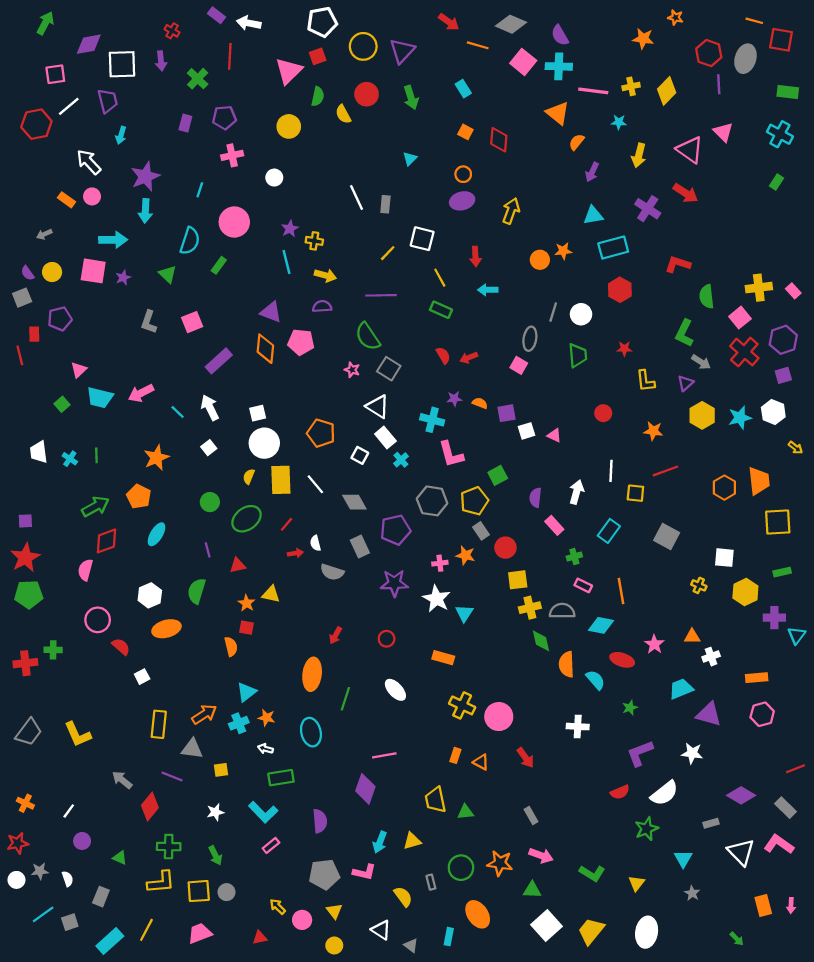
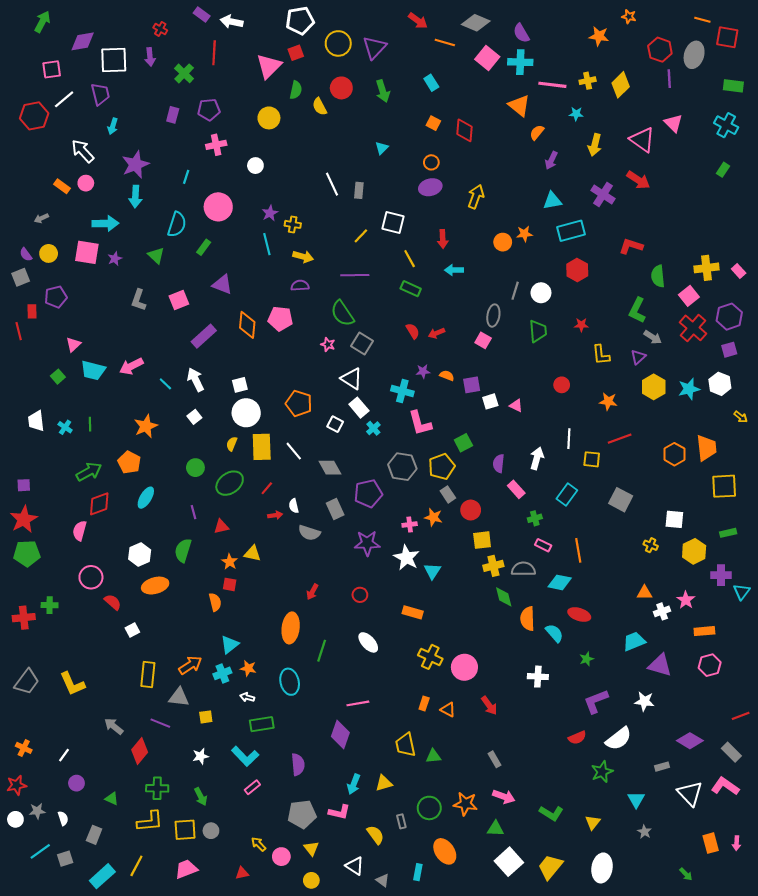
purple triangle: (271, 312) -> (222, 284), moved
pink star: (654, 644) -> (686, 600), moved

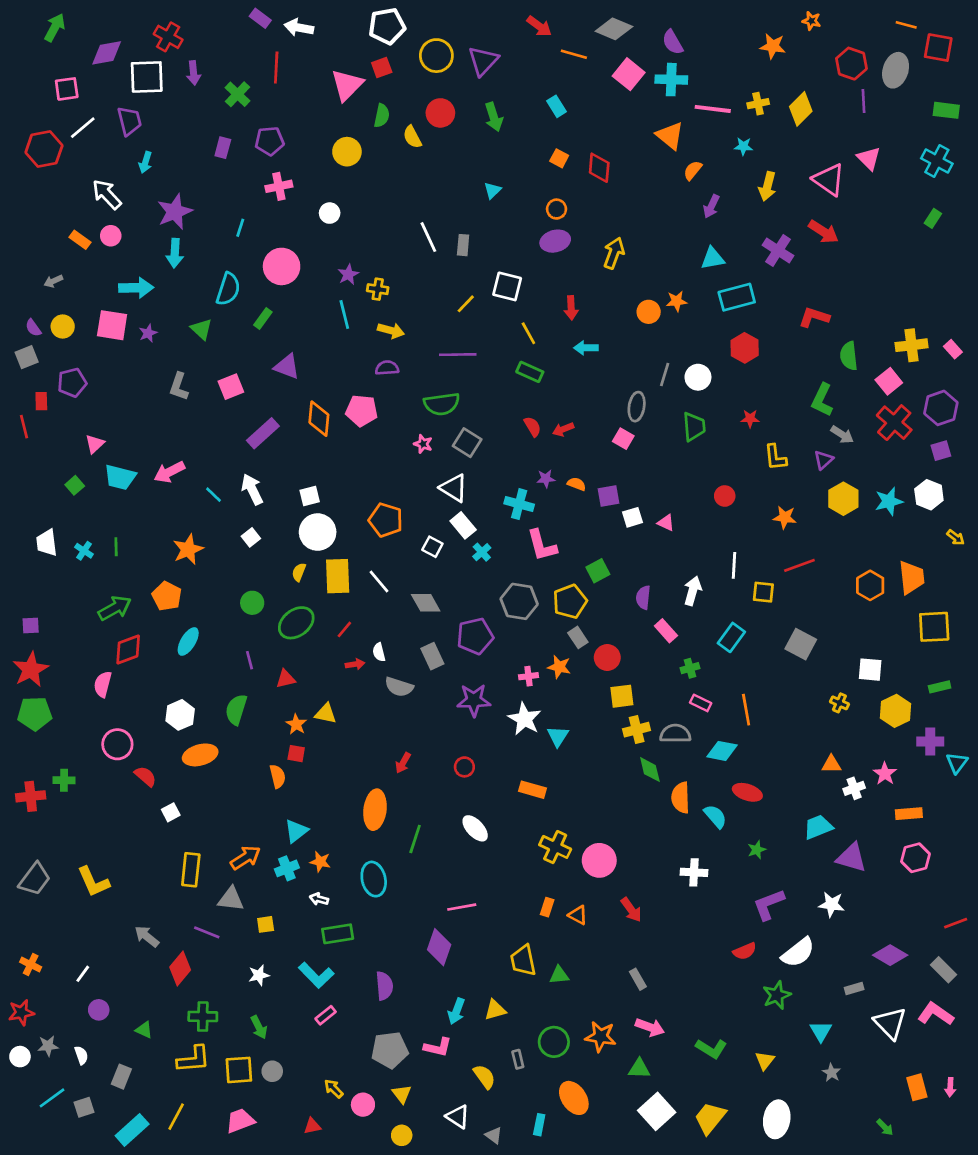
red cross: (160, 29) -> (168, 37), moved, size x1.5
green semicircle: (342, 313) -> (442, 404), turned -64

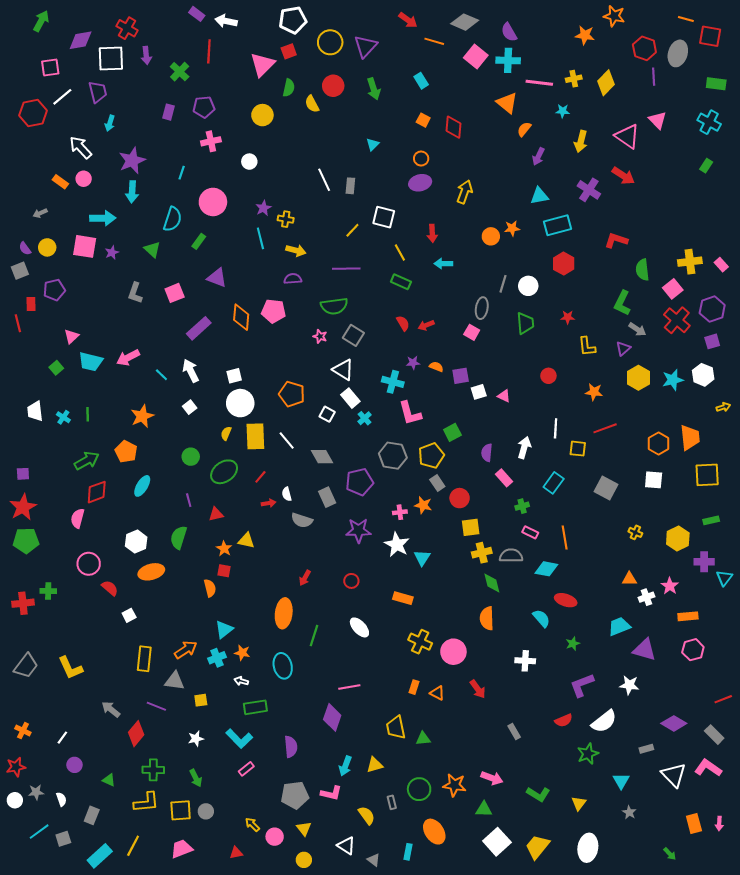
orange star: (811, 21) -> (614, 16), size x1.5
yellow arrow: (956, 537) -> (723, 407), turned -56
white square: (870, 670) -> (654, 480), moved
orange semicircle: (681, 798) -> (487, 618), moved
gray rectangle: (638, 979) -> (514, 732), moved

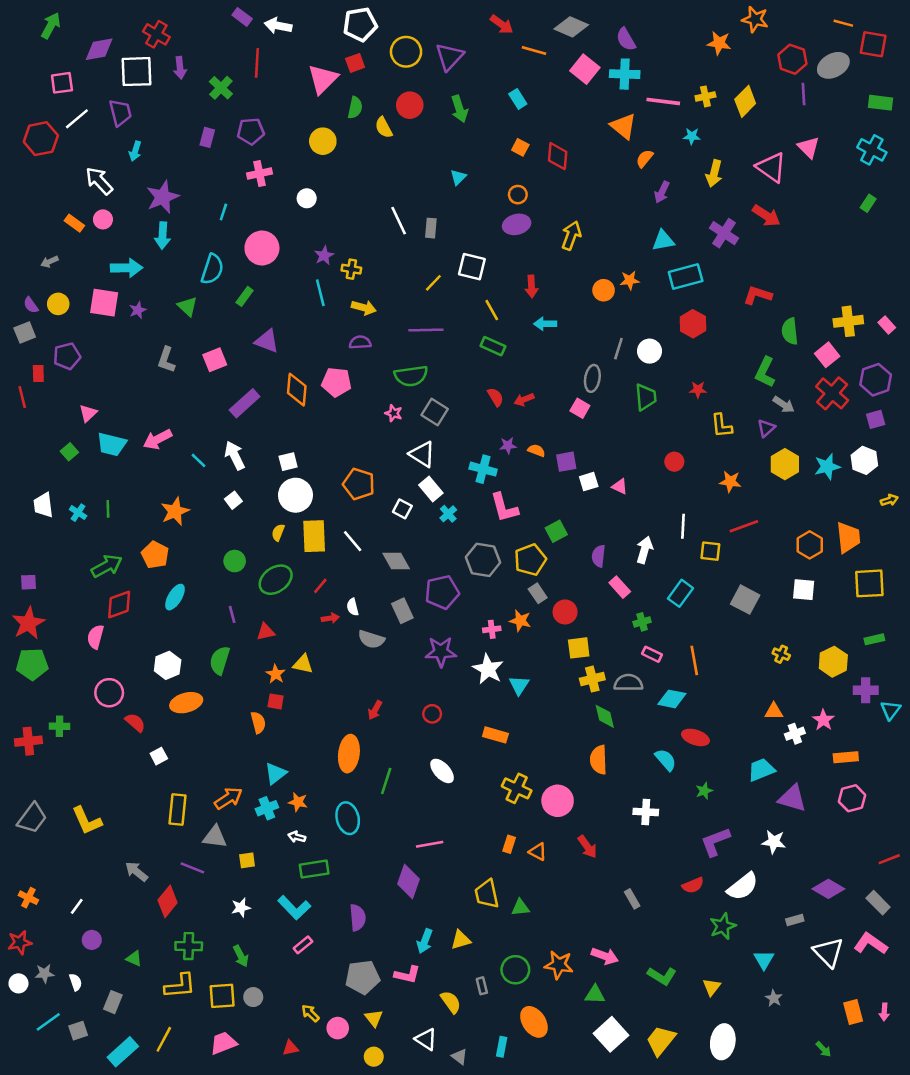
gray ellipse: (678, 53) -> (833, 65), turned 45

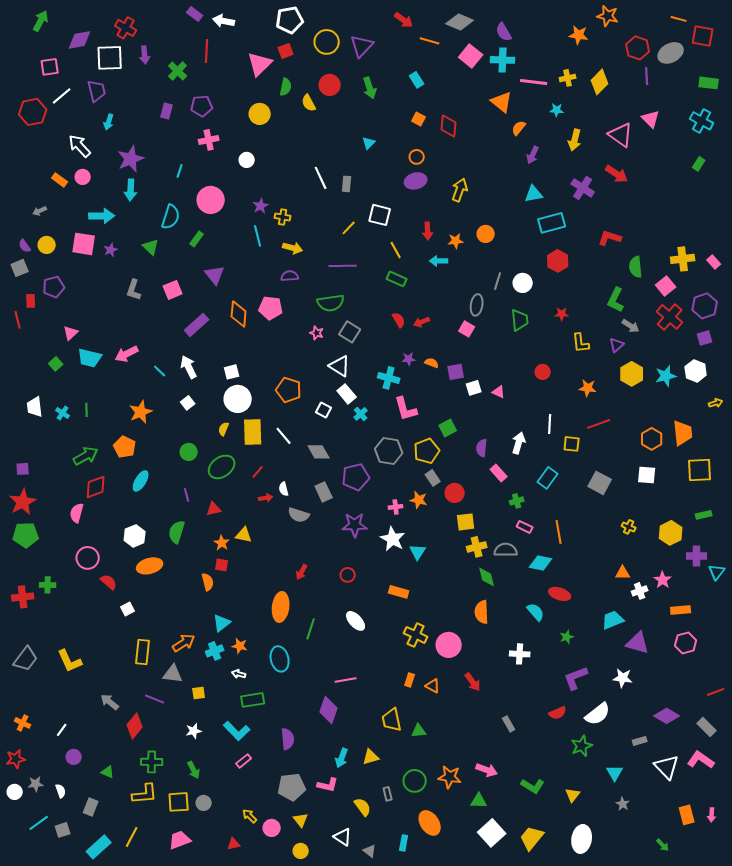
orange star: (630, 280) -> (456, 241), moved
purple triangle: (267, 341) -> (215, 275), turned 30

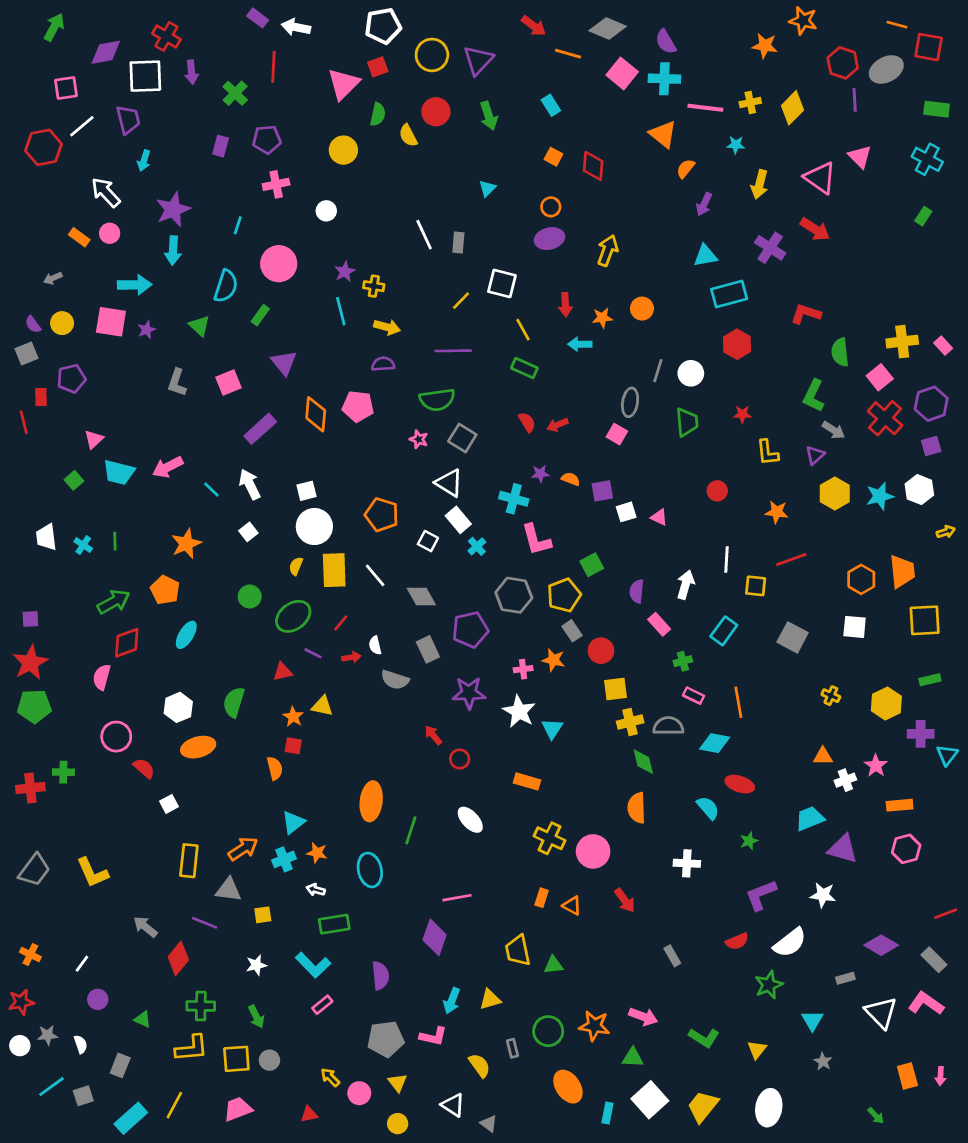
purple line: (187, 495) -> (313, 653), moved, turned -48
red arrow: (302, 572) -> (433, 735), moved, turned 112
cyan rectangle: (404, 843) -> (608, 1113), moved

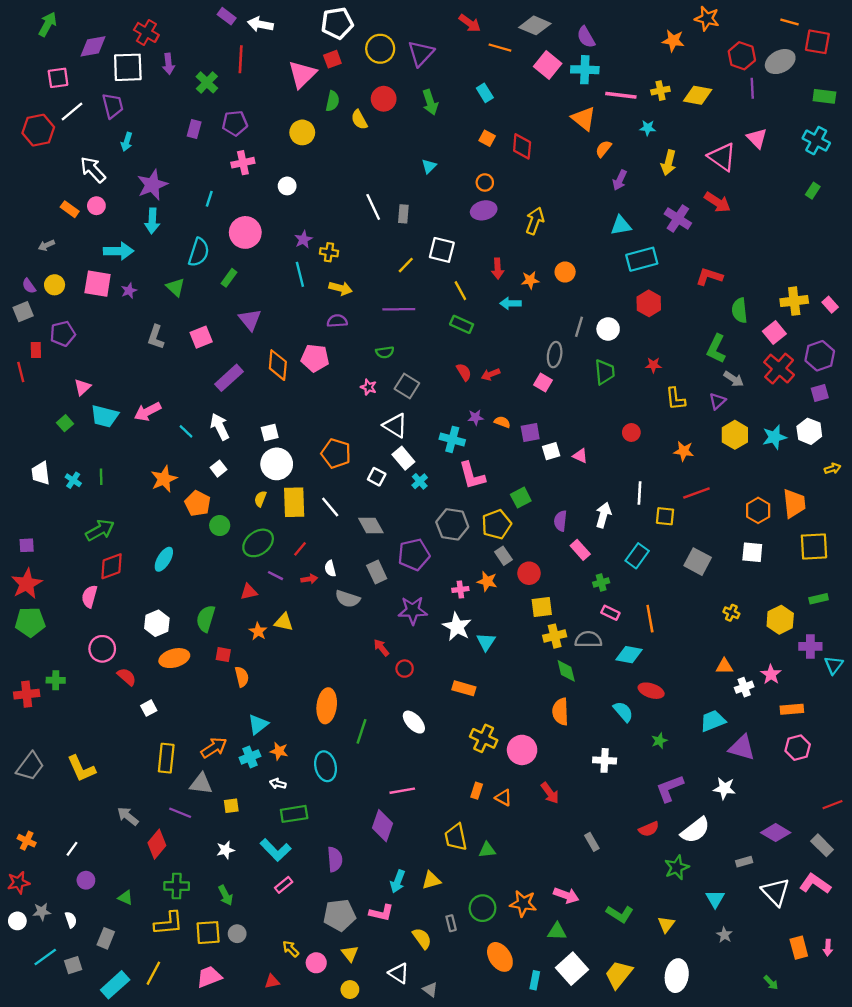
yellow diamond: (793, 108) -> (698, 95), turned 56
green semicircle: (437, 400) -> (385, 352), size x0.6
orange pentagon: (165, 590) -> (198, 503), moved
red square: (293, 746) -> (223, 655), moved

